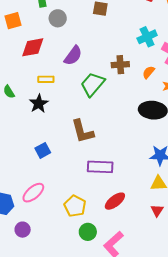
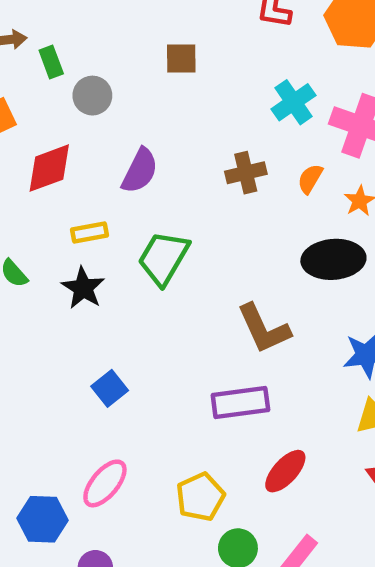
green trapezoid: (93, 84) -> (163, 258), moved
brown L-shape: (83, 131) -> (264, 329), moved
yellow pentagon: (75, 206) -> (200, 497), turned 30

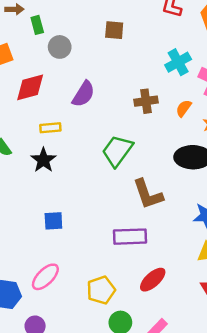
green trapezoid: (163, 258) -> (117, 151), moved
blue square: (110, 388) -> (53, 221), turned 30

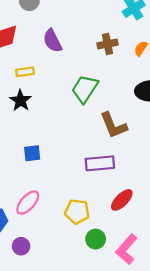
purple semicircle: (83, 94) -> (52, 41), turned 125
yellow pentagon: (101, 290) -> (77, 212), turned 30

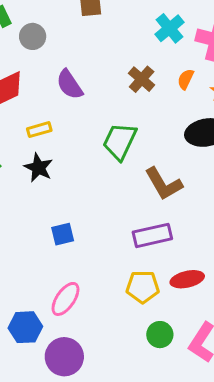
brown cross: (107, 44) -> (142, 79), turned -30
red ellipse: (122, 200) -> (187, 279), turned 40
yellow pentagon: (77, 212) -> (143, 287), moved
purple circle: (21, 246) -> (64, 357), size x1.6

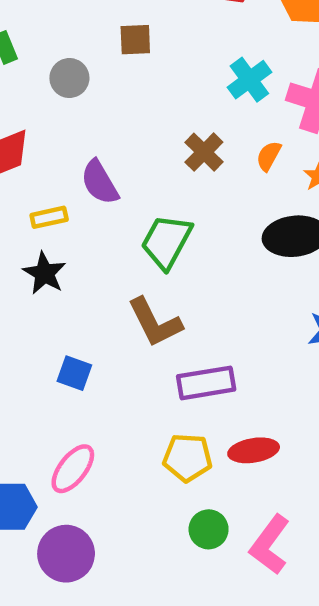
gray circle: (33, 36) -> (69, 78), moved
purple semicircle: (69, 84) -> (100, 182), moved
brown L-shape: (163, 184) -> (155, 322), moved
blue square: (63, 234) -> (74, 373), turned 30

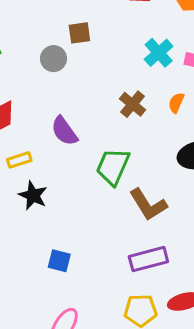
gray circle: (69, 78) -> (53, 59), moved
yellow rectangle: (49, 217) -> (19, 160), moved
brown L-shape: (155, 322) -> (148, 205), moved

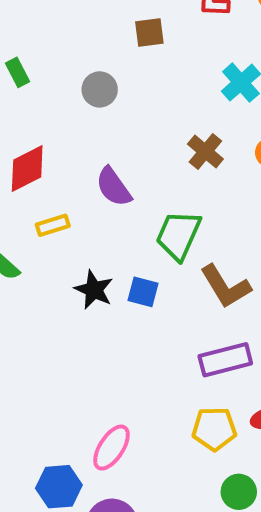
brown square: (79, 33) -> (149, 33), moved
black star: (33, 195) -> (94, 290), moved
blue square: (59, 261) -> (143, 292), moved

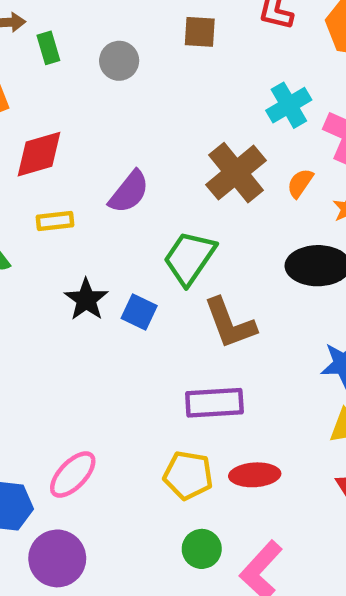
gray circle: (100, 89) -> (119, 61), moved
brown cross: (205, 151) -> (236, 173), size x1.5
purple semicircle: (114, 187) -> (129, 192), turned -117

